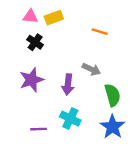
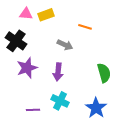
black cross: (35, 42) -> (16, 41), moved, size x1.5
gray arrow: (91, 69) -> (65, 45), moved
green semicircle: (113, 95) -> (104, 73), moved

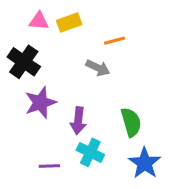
orange line: (85, 27) -> (114, 41), moved, turned -32
purple arrow: (58, 72) -> (78, 121), moved
green semicircle: (104, 73) -> (131, 122), moved

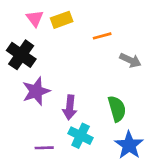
pink triangle: (39, 21) -> (35, 18), turned 48
gray arrow: (98, 68) -> (130, 60), moved

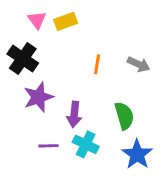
orange line: (102, 36) -> (97, 64), moved, turned -66
purple line: (44, 148) -> (48, 146), moved

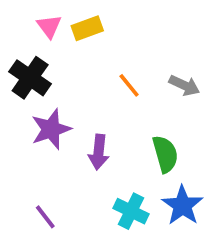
orange line: (97, 64) -> (129, 85), turned -48
cyan cross: (86, 144) -> (131, 211), moved
purple line: (48, 146) -> (45, 217), moved, turned 54

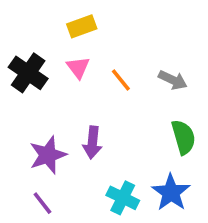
pink triangle: (49, 26) -> (78, 68), moved
purple star: (51, 129) -> (48, 155), moved
green semicircle: (165, 154) -> (183, 137), moved

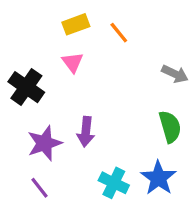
black cross: (28, 73) -> (26, 87), moved
orange line: (121, 80) -> (119, 33), moved
gray arrow: (173, 80) -> (175, 74), moved

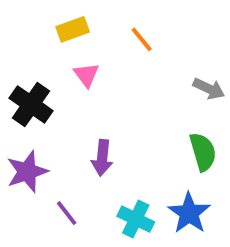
yellow rectangle: (76, 24) -> (73, 29), moved
purple star: (44, 143) -> (27, 172), moved
purple line: (40, 188) -> (67, 213), moved

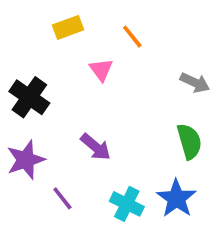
pink triangle: (86, 75) -> (101, 70), moved
purple arrow: (102, 158) -> (96, 147), turned -56

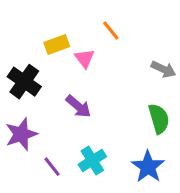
yellow rectangle: (68, 27) -> (57, 44), moved
purple arrow: (96, 147) -> (78, 106), moved
cyan cross: (127, 204) -> (92, 160), moved, turned 32

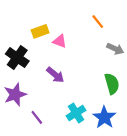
orange line: (111, 31) -> (98, 22), moved
pink triangle: (85, 58) -> (60, 41), turned -32
cyan cross: (92, 160) -> (76, 113), moved

